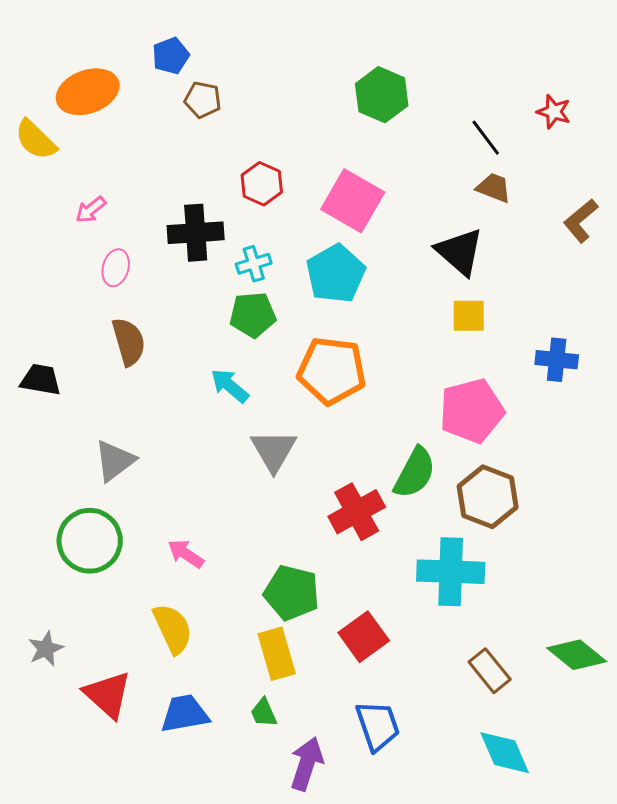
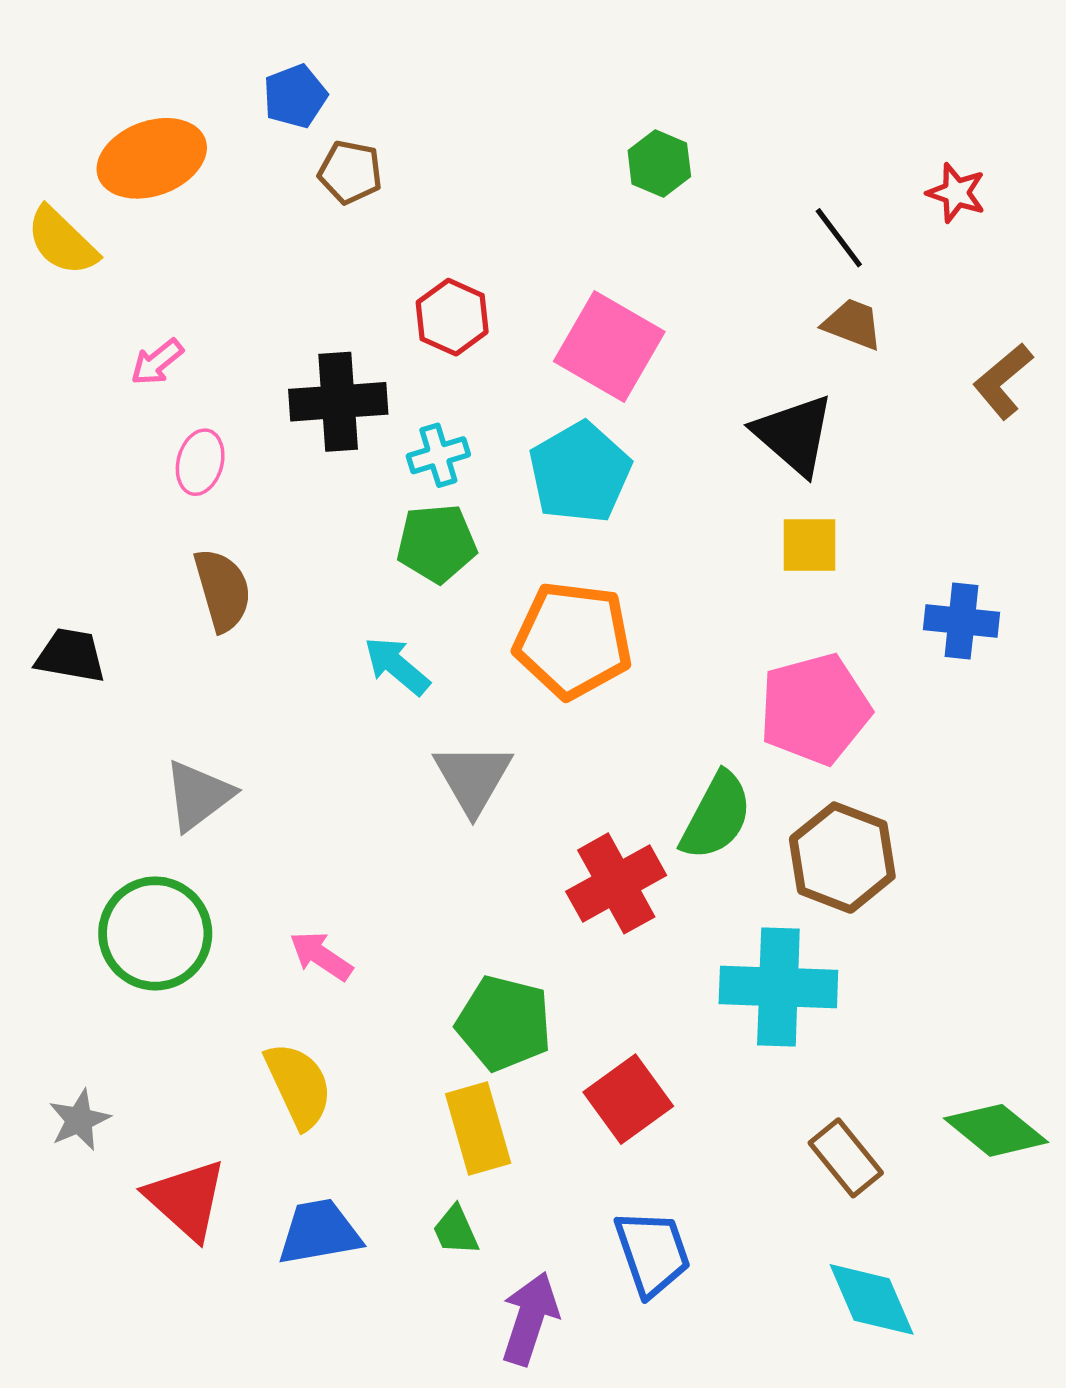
green hexagon: (382, 95) -> (659, 163), size x0.7

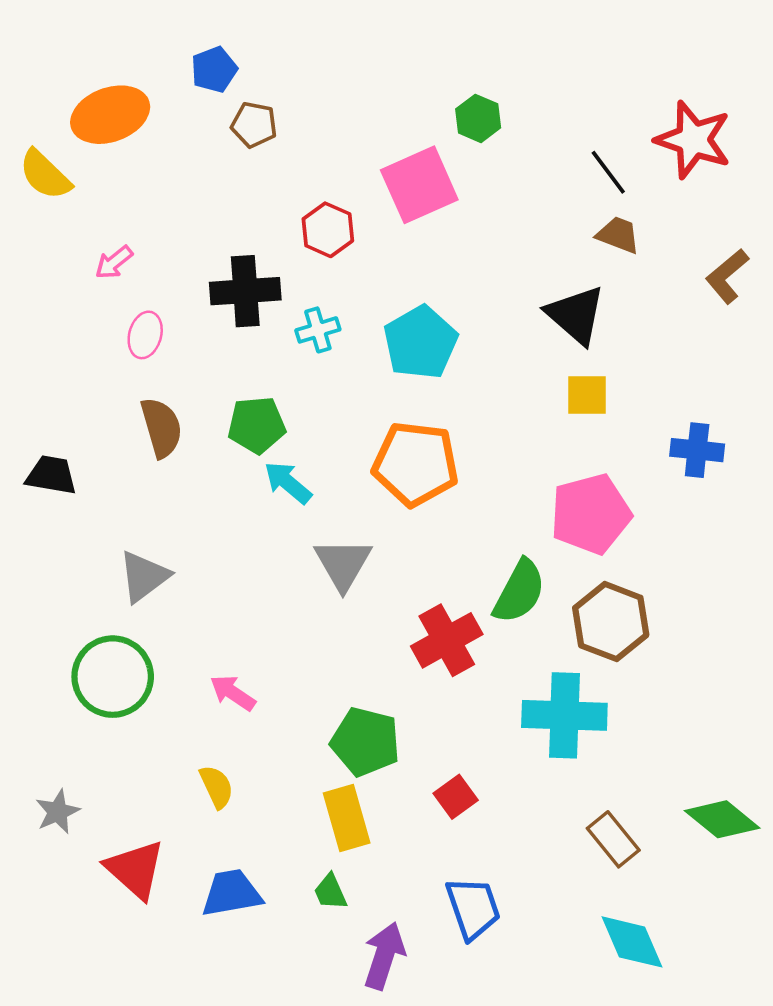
red star: (956, 193) -> (693, 140), size x1.8
pink square: (609, 346) -> (419, 185), moved, turned 36
green pentagon: (437, 543) -> (257, 425), moved
yellow semicircle: (299, 1085) -> (217, 787), size x0.7
red square: (628, 1099) -> (456, 797), size x0.7

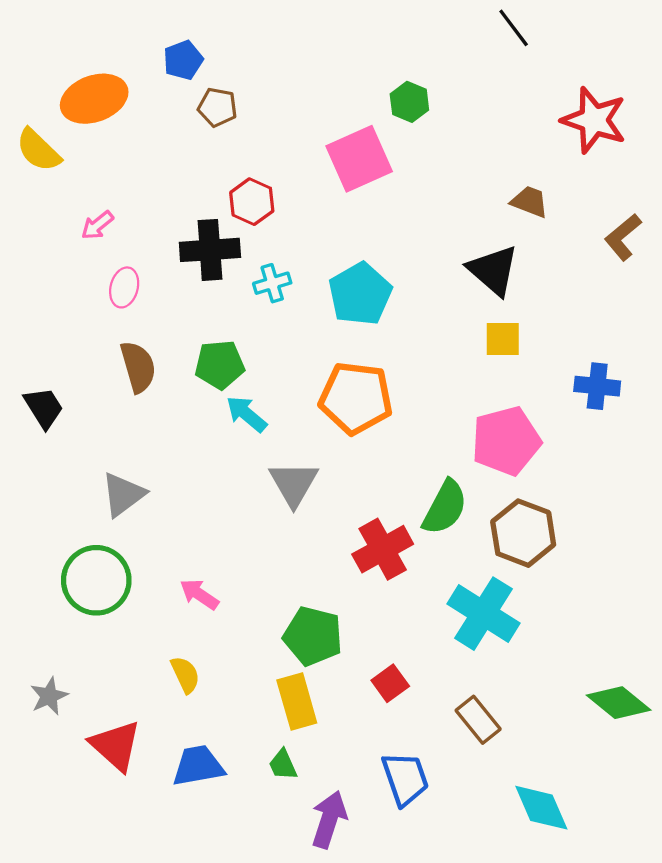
black line: (608, 172) -> (514, 28), moved
red hexagon: (328, 230) -> (252, 202), moved
black trapezoid: (51, 475) -> (44, 408), turned 48
cyan cross: (564, 715) -> (483, 614), turned 30
brown rectangle: (613, 839) -> (478, 720), moved

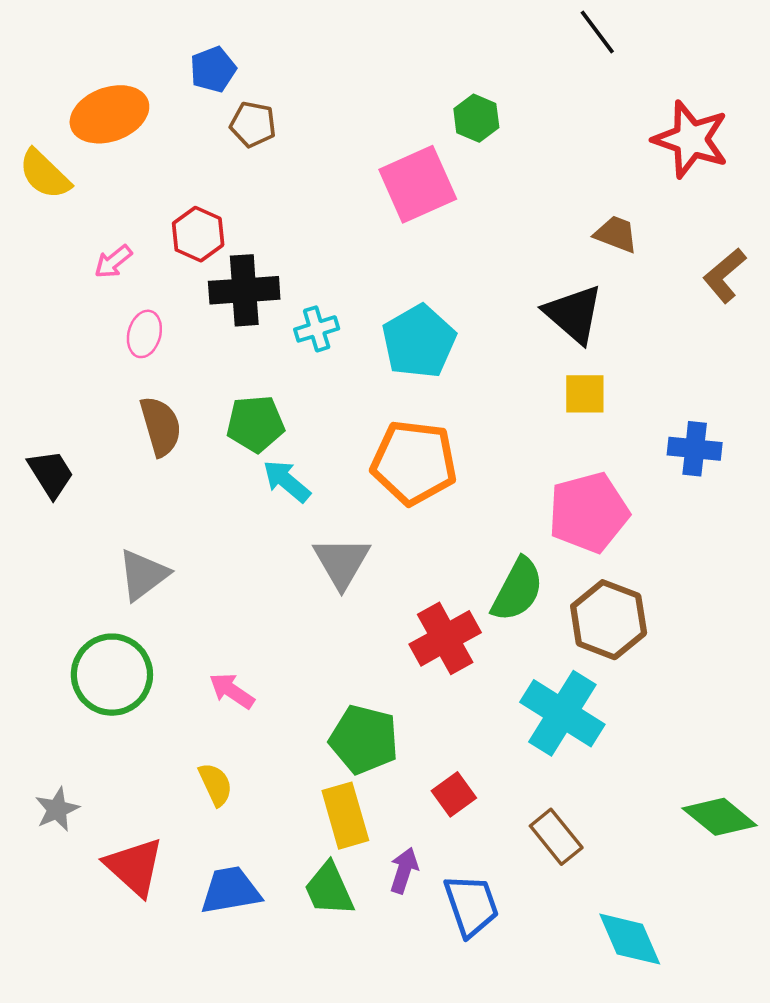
red hexagon: (252, 202) -> (198, 234), moved
green trapezoid: (283, 765) -> (329, 889), size x1.5
purple arrow: (329, 819) -> (404, 870), moved, size x0.7

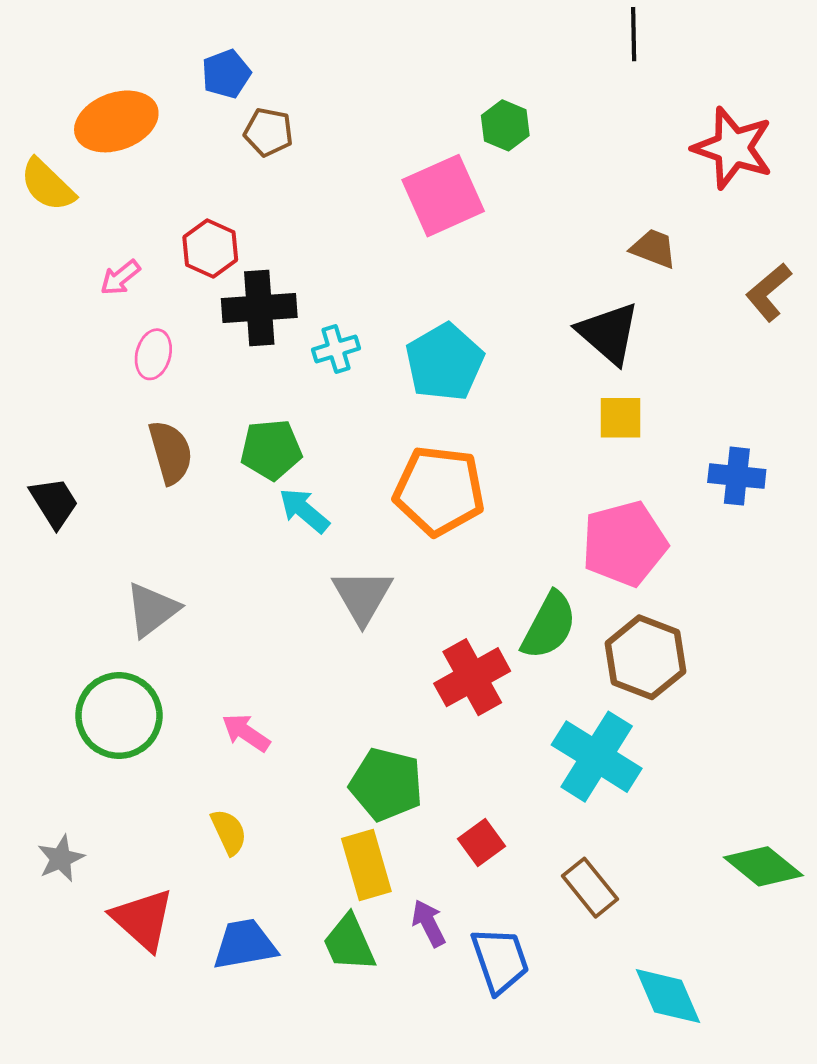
black line: (597, 32) -> (634, 34), turned 36
purple arrow: (404, 870) -> (429, 923), turned -45

